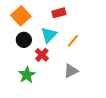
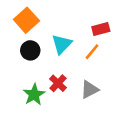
red rectangle: (59, 13) -> (101, 29), moved
red cross: (42, 55) -> (58, 83), moved

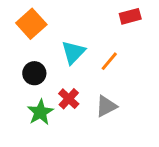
red rectangle: (101, 29) -> (130, 16), moved
black circle: (30, 50) -> (34, 73), moved

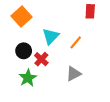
red rectangle: (130, 16) -> (90, 11), turned -72
red cross: (69, 99) -> (41, 59), moved

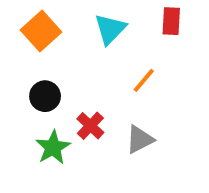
cyan triangle: (51, 36) -> (110, 29), moved
red cross: (41, 59) -> (90, 126), moved

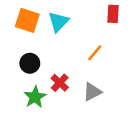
cyan triangle: (110, 29) -> (58, 22), moved
orange square: (41, 31) -> (27, 20), turned -30

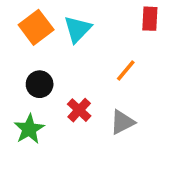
orange square: (27, 20) -> (36, 27), turned 35
green star: (35, 97) -> (29, 129), moved

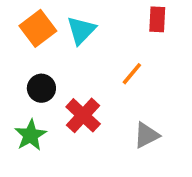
red cross: (79, 110) -> (83, 115), size x1.4
gray triangle: (122, 122) -> (146, 135), moved

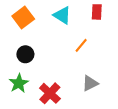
cyan triangle: (81, 30) -> (62, 15), moved, turned -42
red cross: (83, 115) -> (50, 93), moved

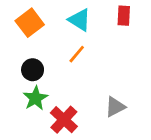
orange line: (81, 45) -> (77, 54), moved
green star: (19, 83) -> (35, 98), moved

